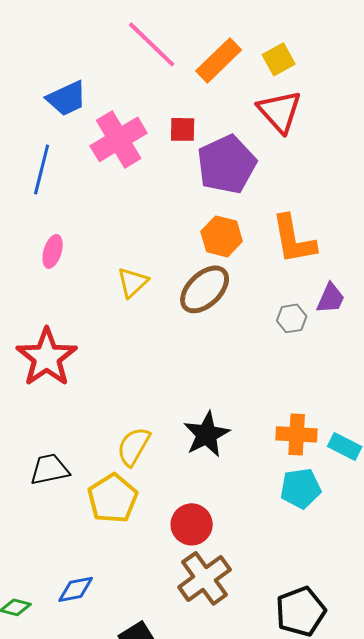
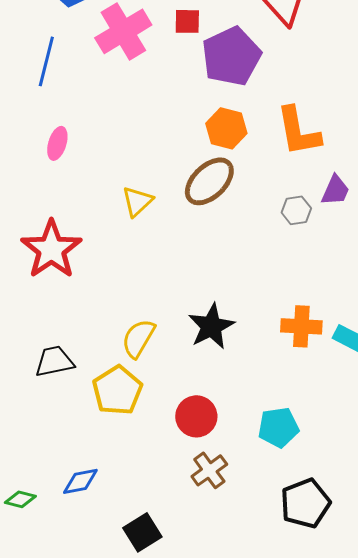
yellow triangle: (133, 282) -> (137, 201), moved
cyan pentagon: (301, 488) -> (278, 427), moved
brown cross: (205, 578) -> (209, 470), size x0.7

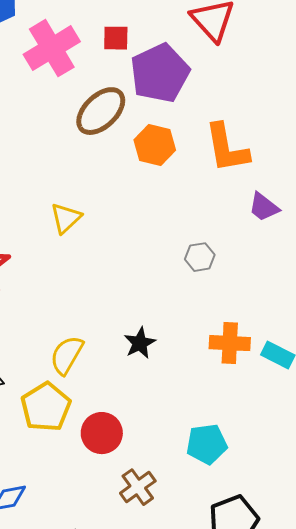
brown ellipse: (209, 181) -> (101, 111), moved
purple trapezoid: (335, 190) -> (264, 207), turned 104
gray hexagon: (296, 210) -> (200, 257), moved
black star: (211, 326) -> (140, 343), size x0.7
red circle: (196, 416) -> (102, 433), moved

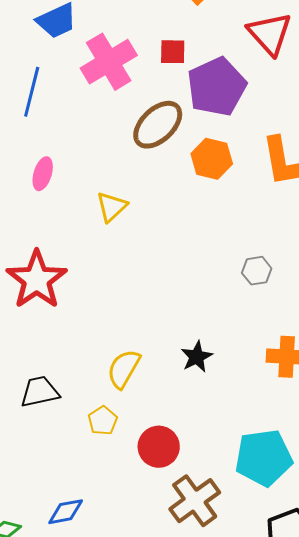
yellow triangle: (66, 218) -> (112, 207), moved
yellow pentagon: (46, 407) -> (103, 421), size x0.6
cyan pentagon: (207, 444) -> (264, 458), size x1.4
brown cross: (138, 487) -> (195, 501), size x1.4

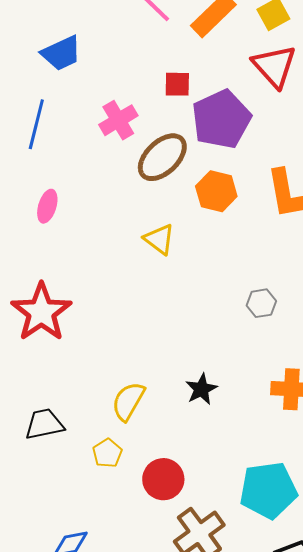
pink cross: (109, 62) -> (118, 120), moved, size x0.7
yellow triangle: (112, 207) -> (159, 239), moved, turned -40

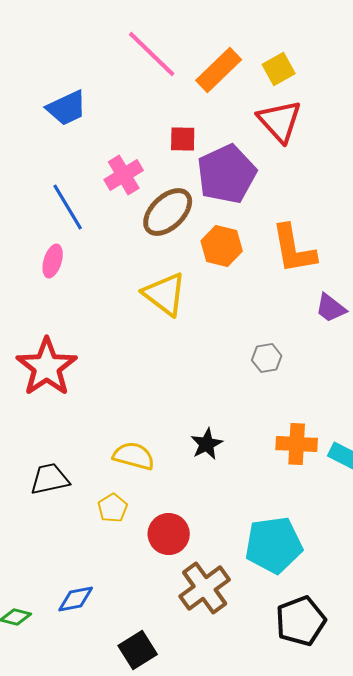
blue line: (36, 124) -> (68, 207), moved, turned -45
yellow triangle: (159, 239) -> (165, 294), size x1.4
yellow semicircle: (128, 401) -> (134, 456), turned 75

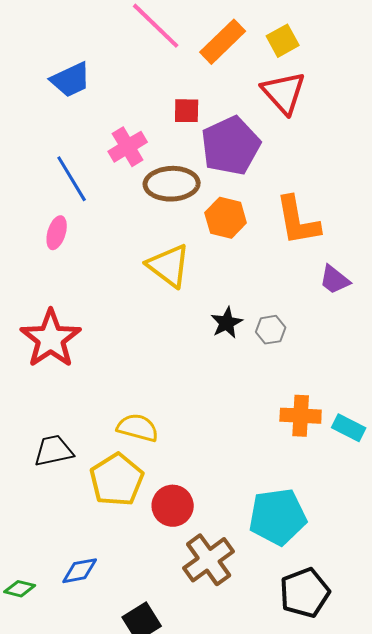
brown ellipse: (168, 212) -> (172, 184), turned 42
black star: (207, 444) -> (227, 323), moved
yellow pentagon: (113, 508) -> (117, 480), size x1.8

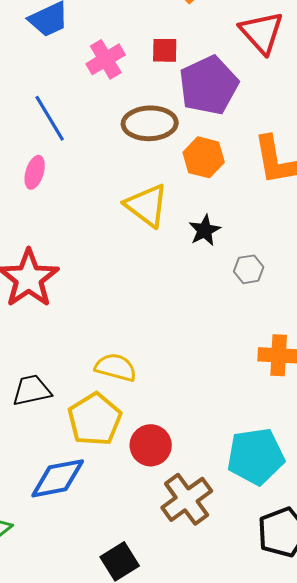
pink cross: (128, 147) -> (106, 59), moved
black star: (227, 323) -> (205, 230), moved
blue diamond: (80, 571) -> (58, 478), moved, size x1.5

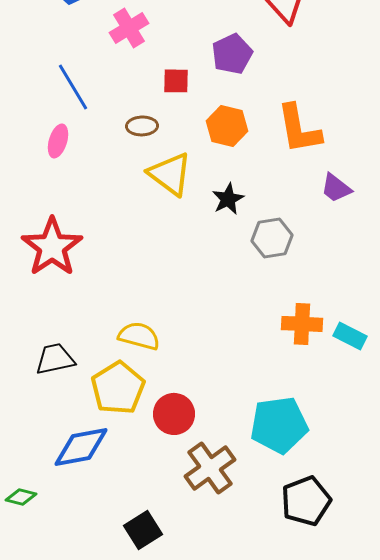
red square: (165, 50) -> (176, 81), moved
purple pentagon: (209, 85) -> (232, 54), size x0.7
brown ellipse: (150, 123) -> (142, 126), moved, size x0.6
gray hexagon: (249, 269) -> (272, 238), size x1.4

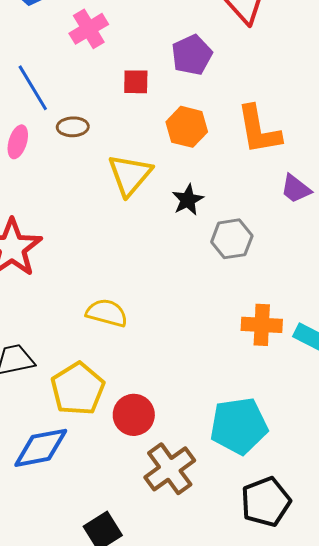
brown ellipse: (142, 126) -> (73, 127), moved
yellow triangle: (170, 174) -> (130, 175), turned 33
yellow semicircle: (139, 336) -> (107, 313), moved

